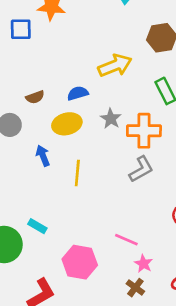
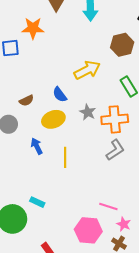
blue semicircle: (78, 93) -> (60, 95), turned -105
pink hexagon: (80, 262) -> (88, 230), moved

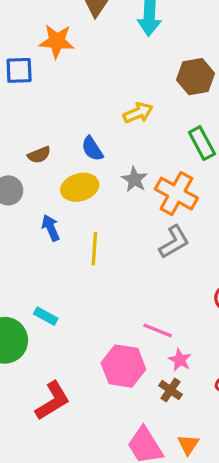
yellow arrow: (87, 70) -> (138, 113), size x0.7
orange cross: (115, 119) -> (176, 194), turned 30

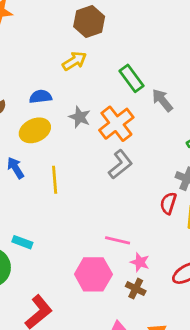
brown hexagon: (196, 77) -> (89, 21), moved
blue semicircle: (92, 149) -> (41, 97), turned 125
orange cross: (176, 194) -> (116, 124), turned 32

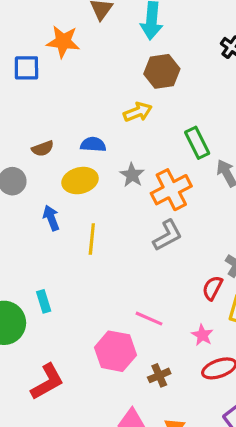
cyan rectangle: (22, 242) -> (44, 301), turned 42
pink star: (140, 262) -> (202, 335), moved
brown cross: (136, 289) -> (159, 375), turned 30

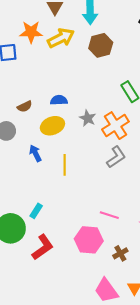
yellow arrow: (138, 112) -> (61, 38), moved, size x1.4
cyan rectangle: (44, 301) -> (36, 211), turned 56
red L-shape: (47, 382) -> (43, 247), moved

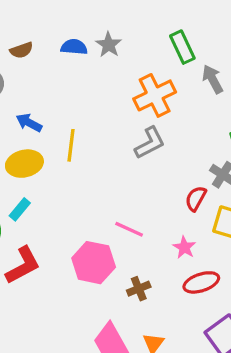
gray star: (88, 118) -> (109, 45), moved
yellow ellipse: (52, 126) -> (24, 164), moved
blue arrow: (35, 153) -> (29, 123), turned -42

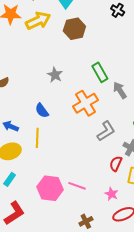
blue semicircle: (74, 47) -> (42, 111), moved, turned -126
gray L-shape: (150, 143) -> (106, 131), moved
pink hexagon: (94, 263) -> (50, 188), moved

